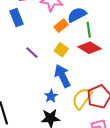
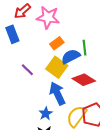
blue semicircle: (77, 15) -> (71, 57), moved
red diamond: (90, 48) -> (84, 80), moved
yellow square: (61, 50) -> (57, 67), size x1.5

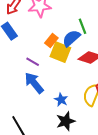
orange rectangle: (57, 43) -> (51, 40), moved
blue arrow: (57, 93) -> (34, 83), moved

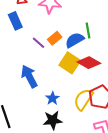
yellow square: (60, 52) -> (70, 63), moved
purple line: (33, 62) -> (38, 43), moved

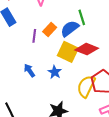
purple line: (38, 43) -> (34, 36), turned 64
blue arrow: (29, 76) -> (29, 70), size x0.6
blue star: (52, 98) -> (55, 72), moved

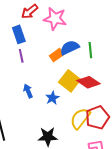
blue semicircle: (70, 29) -> (70, 48), moved
purple line: (34, 36) -> (21, 56), moved, turned -32

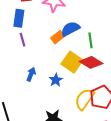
blue rectangle: (19, 34) -> (19, 18), turned 30
green line: (90, 50) -> (91, 40), moved
blue arrow: (28, 91) -> (31, 74), turned 48

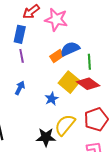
blue arrow: (31, 74) -> (20, 88), moved
yellow semicircle: (84, 99) -> (65, 125), moved

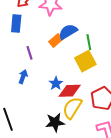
purple line: (22, 56) -> (30, 53), moved
yellow square: (69, 82) -> (85, 61), moved, turned 30
red diamond: (88, 84) -> (70, 91), moved, turned -30

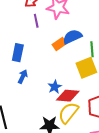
blue rectangle: (16, 23) -> (18, 53), moved
purple line: (30, 53) -> (36, 21), moved

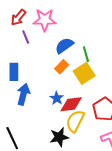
orange rectangle: (59, 44) -> (62, 67), moved
blue arrow: (23, 77) -> (23, 94), size x1.5

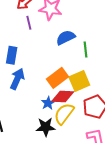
orange rectangle: (62, 67) -> (58, 78), moved, size x1.5
yellow square: (84, 73) -> (79, 81), moved
blue star: (57, 98) -> (48, 103), moved

